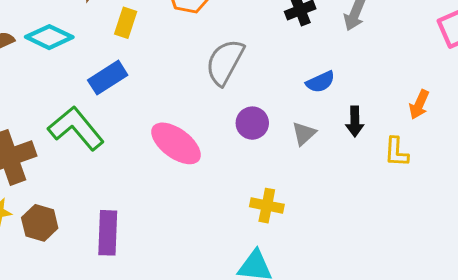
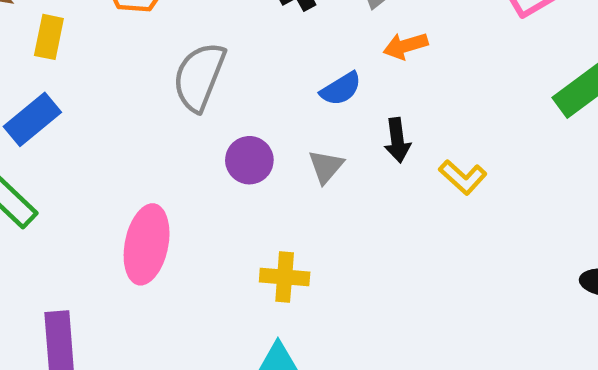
orange arrow: (419, 105) -> (405, 46), moved, turned 56
pink ellipse: (176, 143) -> (147, 244), moved, turned 72
yellow L-shape: (396, 152) -> (463, 177), turned -44

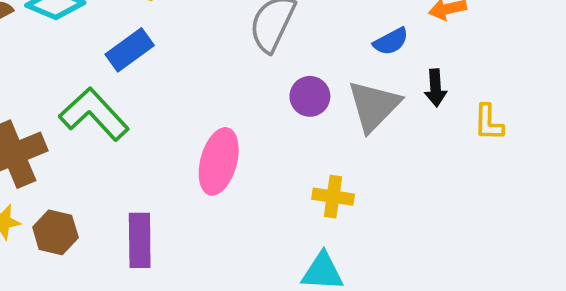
gray triangle: (326, 167) -> (374, 106), size x1.8
yellow L-shape: (463, 177) -> (489, 123), turned 45

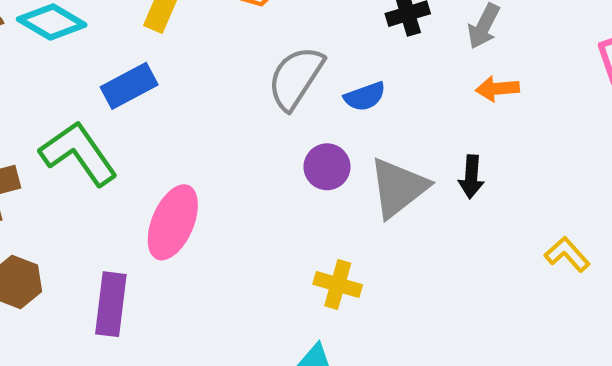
blue semicircle: (391, 41) -> (365, 96), moved
yellow L-shape: (489, 123) -> (567, 254), moved, turned 129
pink ellipse: (219, 161) -> (173, 222), moved

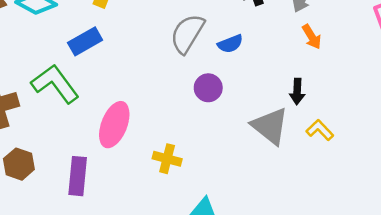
orange arrow: (497, 89) -> (312, 37), turned -115
gray triangle: (398, 188) -> (270, 126), moved, turned -42
yellow L-shape: (567, 254) -> (320, 130), moved
yellow cross: (338, 284) -> (167, 159), moved

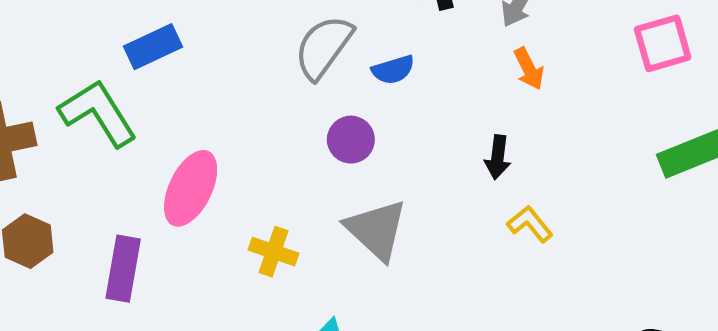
gray triangle: (270, 126) -> (376, 230), moved

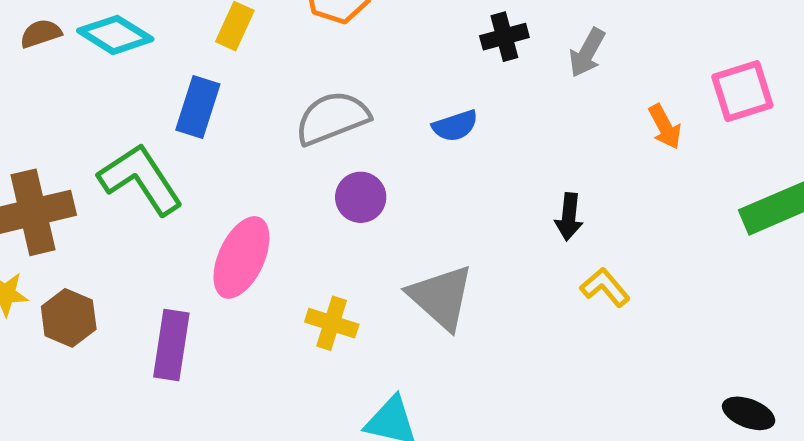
blue rectangle: (153, 47) -> (198, 107), turned -46
gray semicircle: (323, 47) -> (332, 118), moved, turned 34
orange arrow: (529, 69) -> (665, 127), moved
purple circle: (351, 140) -> (361, 197), moved

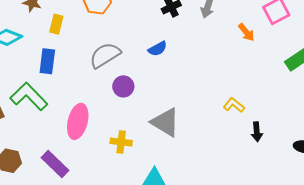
black arrow: (569, 217) -> (257, 132), moved
purple rectangle: (171, 345) -> (55, 164), turned -44

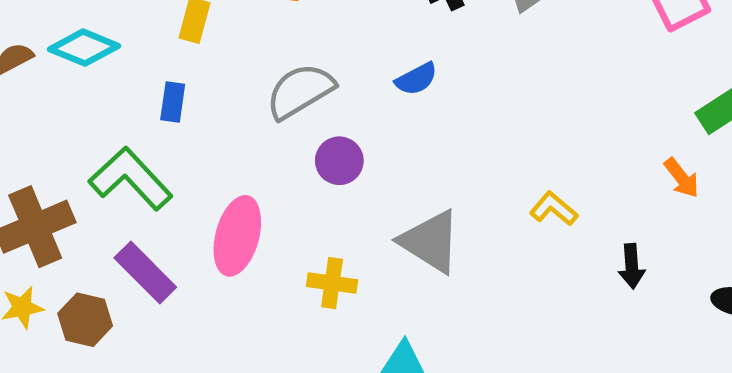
orange arrow: (246, 32) -> (682, 178), moved
blue rectangle: (47, 61) -> (173, 102), size x0.7
yellow L-shape: (234, 105) -> (554, 209), moved
purple rectangle: (55, 164) -> (145, 273), moved

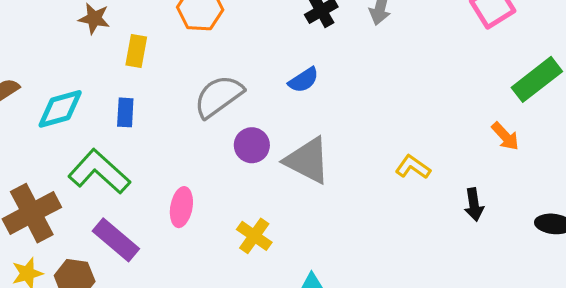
cyan diamond: (84, 48) -> (60, 109), moved, turned -33
pink ellipse: (237, 236) -> (181, 207), size x0.7
gray triangle: (430, 241) -> (307, 160), moved
yellow cross: (332, 283) -> (254, 236), turned 32

